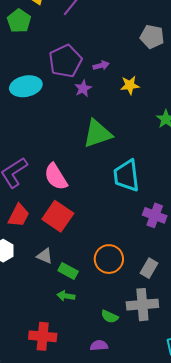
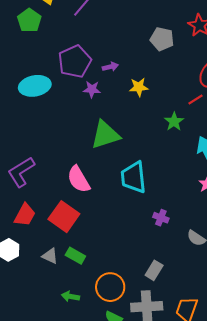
purple star: (83, 88) -> (92, 89), turned 30
pink semicircle: (56, 177) -> (79, 179), moved
purple cross: (155, 215) -> (161, 218), size x0.7
orange circle: (109, 259) -> (110, 287), moved
green rectangle: (68, 271) -> (75, 256), moved

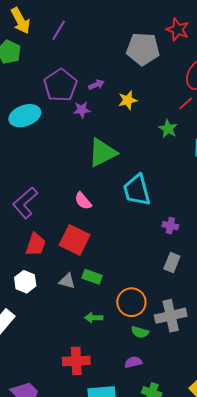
gray pentagon: (162, 39) -> (143, 49), size x1.4
pink semicircle: (79, 179) -> (83, 201), size x0.7
gray rectangle: (154, 270) -> (172, 263), moved

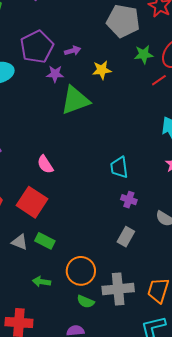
green star: (168, 129) -> (144, 54), moved, turned 30
green triangle: (102, 153) -> (75, 100), moved
cyan trapezoid: (137, 190) -> (119, 167), moved, size x0.7

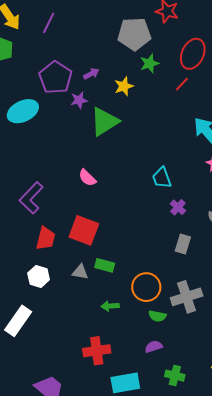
green star: (144, 54) -> (150, 63), moved
pink semicircle: (45, 164) -> (87, 178), moved
purple cross: (129, 200) -> (178, 207), turned 35

